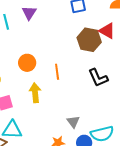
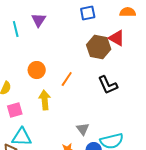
orange line: (57, 72) -> (67, 79), turned 42

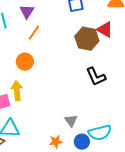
orange line: (67, 79) -> (34, 33), moved
yellow arrow: (45, 100) -> (17, 91), moved

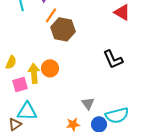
brown hexagon: (87, 39) -> (63, 29), moved
orange circle: (25, 62) -> (50, 68), moved

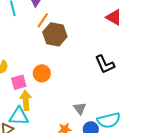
yellow arrow: (34, 73) -> (26, 100), moved
pink square: (20, 84) -> (19, 82), moved

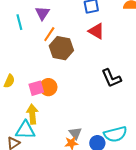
red triangle: (114, 17) -> (96, 31), moved
pink square: (19, 82) -> (36, 88), moved
gray triangle: (80, 108) -> (75, 133), moved

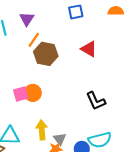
red triangle: (96, 31) -> (89, 49), moved
black L-shape: (111, 78) -> (96, 101), moved
yellow arrow: (32, 114) -> (42, 130), moved

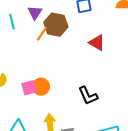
brown hexagon: (46, 54) -> (56, 25), moved
black L-shape: (96, 101) -> (88, 96), moved

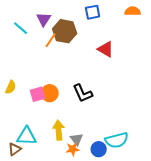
cyan line: (12, 22) -> (21, 28), turned -35
black L-shape: (88, 96) -> (83, 93), moved

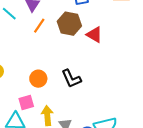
brown hexagon: (65, 31) -> (69, 24), moved
pink square: (38, 94) -> (26, 103), moved

